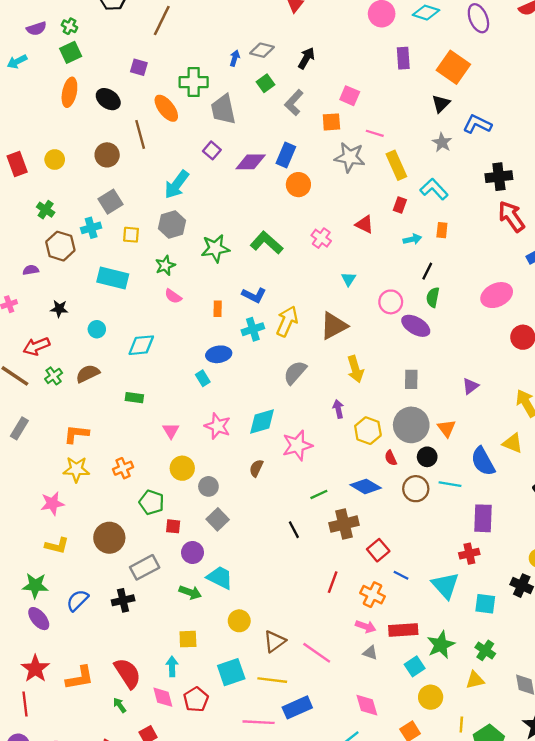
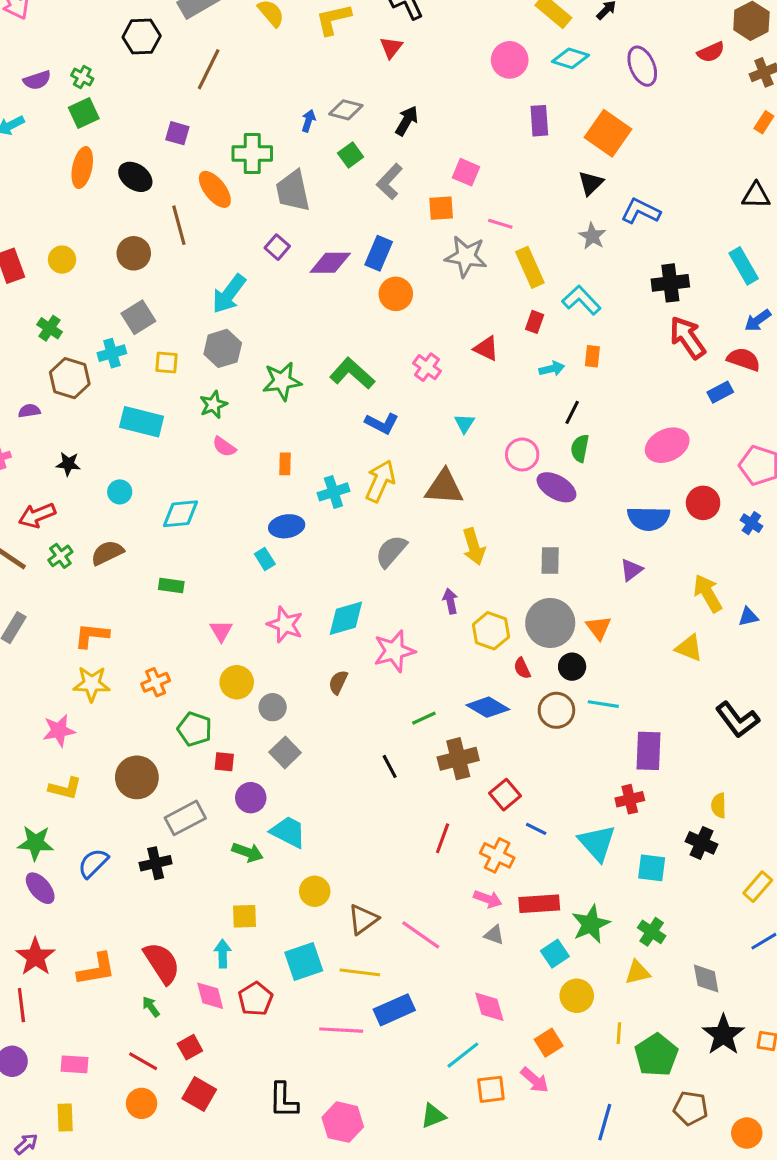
blue L-shape: (254, 295) -> (382, 423), moved
brown triangle: (334, 326) -> (444, 487), turned 32
blue semicircle: (483, 461) -> (648, 518), moved, turned -60

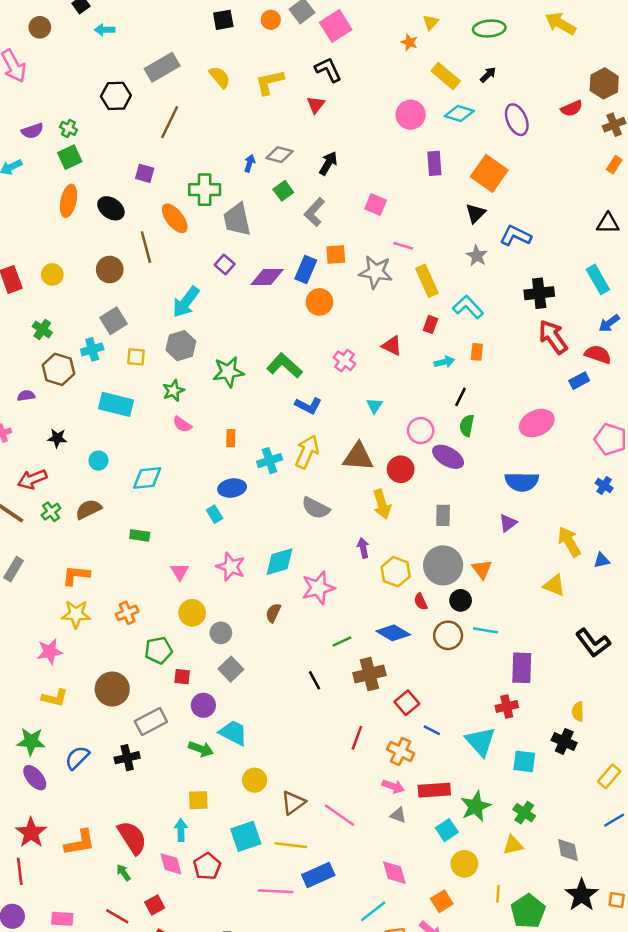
orange square: (441, 208) -> (336, 255), moved
red circle: (703, 503) -> (401, 469), moved
gray semicircle: (391, 551) -> (316, 508), turned -104
green pentagon: (195, 729) -> (158, 650), turned -30

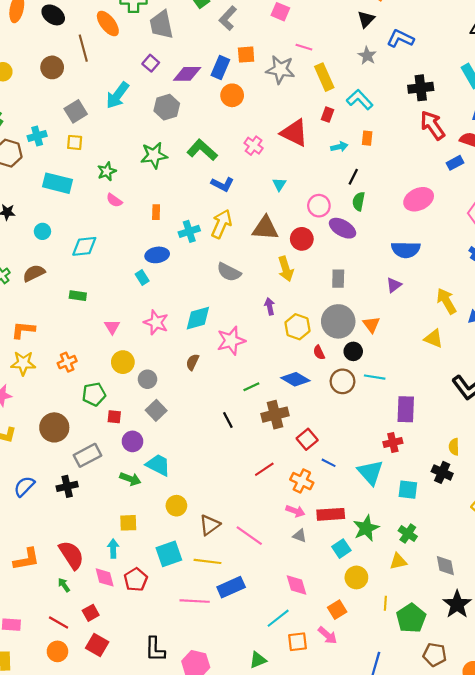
gray square: (113, 321) -> (76, 111), moved
gray hexagon: (181, 346) -> (167, 107), moved
red triangle: (392, 346) -> (294, 133), size x1.6
red line: (357, 738) -> (264, 469), turned 36

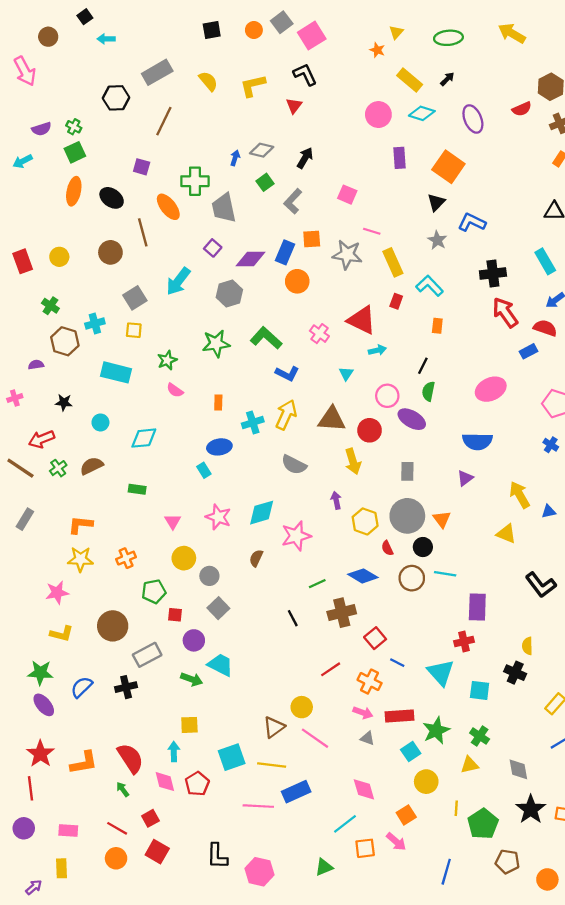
cyan arrow: (339, 147) -> (377, 350), moved
yellow circle: (176, 506) -> (302, 707), moved

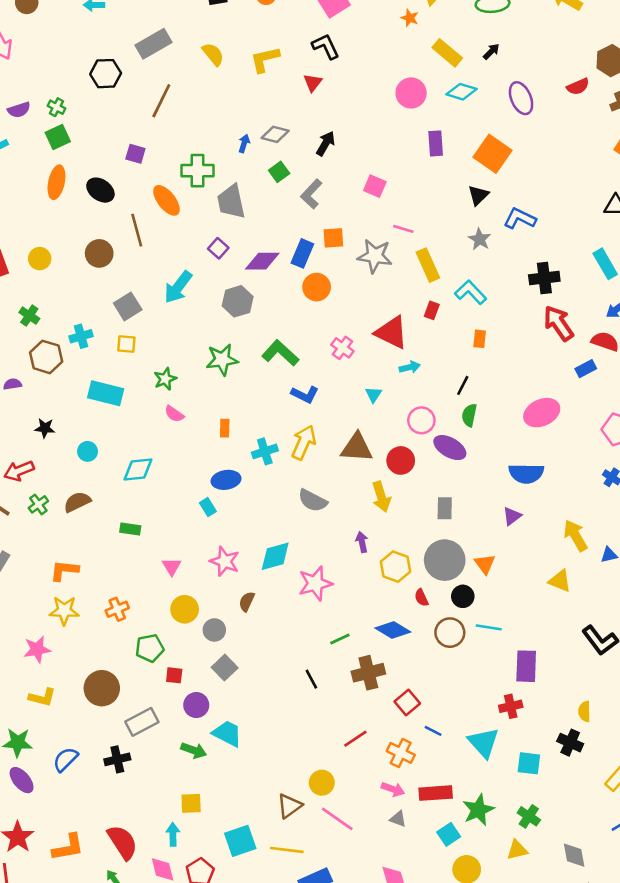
brown semicircle: (256, 558) -> (247, 602), moved

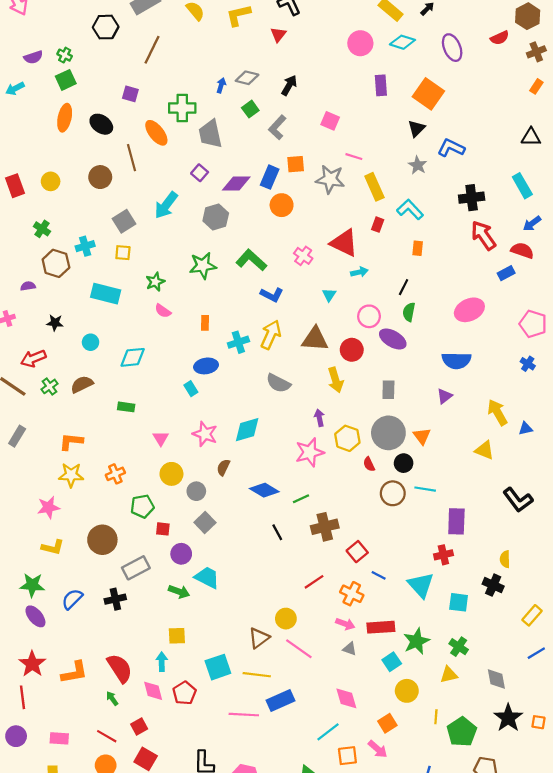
pink star: (315, 583) -> (310, 452), moved
blue diamond: (393, 630) -> (264, 490), moved

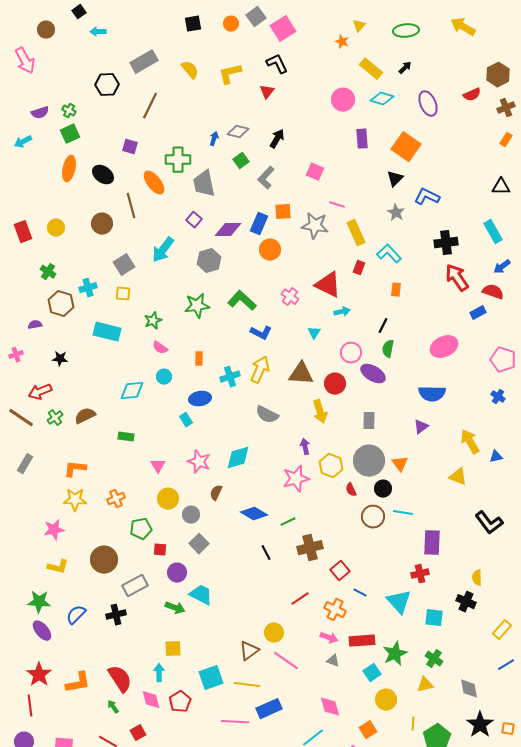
cyan circle: (91, 342) -> (164, 377), moved

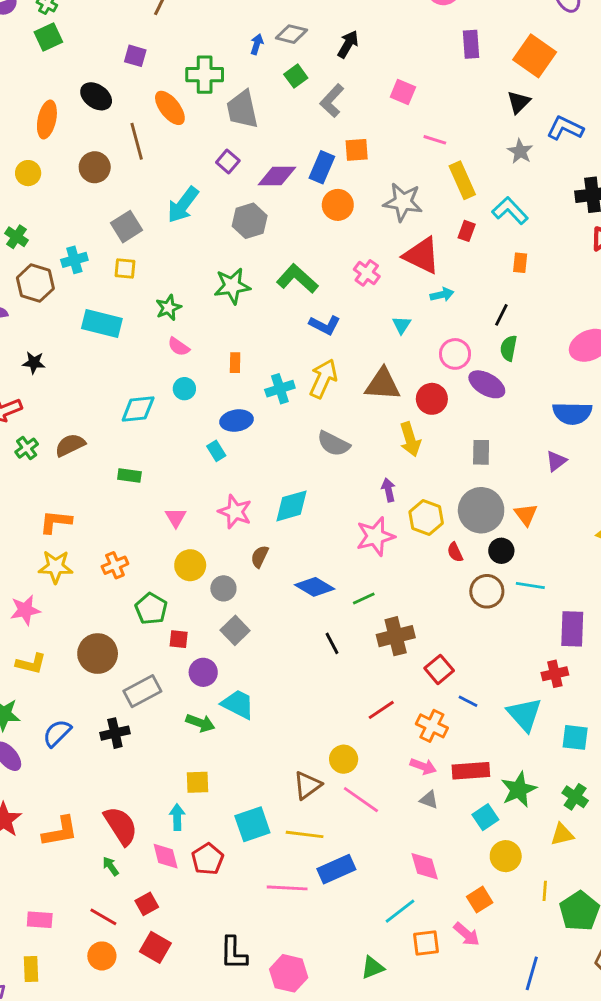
orange ellipse: (69, 169) -> (47, 119), moved
gray star: (315, 226) -> (403, 202), moved
green pentagon: (141, 529) -> (151, 609), turned -30

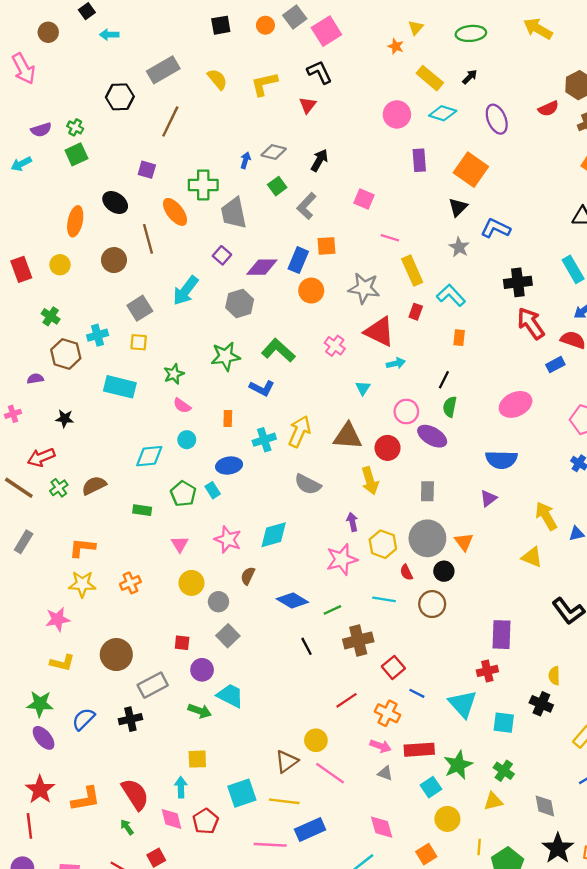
blue L-shape: (325, 325) -> (262, 388), moved
cyan line: (530, 585) -> (384, 599), moved
green pentagon: (151, 609) -> (183, 494), moved

